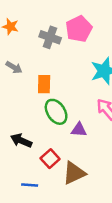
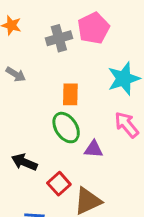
gray cross: (50, 37) -> (59, 38), turned -35
orange rectangle: (44, 84) -> (70, 94), moved

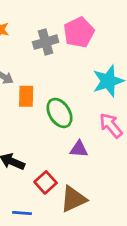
orange rectangle: (70, 94) -> (26, 96), moved
green ellipse: (66, 128) -> (59, 113), moved

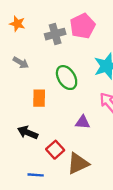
orange rectangle: (26, 96) -> (39, 98), moved
green ellipse: (59, 113) -> (67, 78), moved

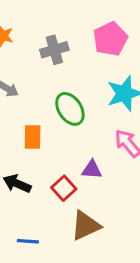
pink pentagon: (83, 26) -> (110, 39), moved
red square: (55, 150) -> (64, 188), moved

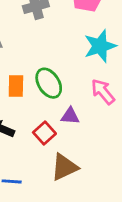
green ellipse: (70, 109) -> (49, 83), moved

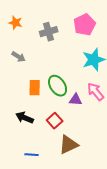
purple triangle: (70, 116) -> (76, 100), moved

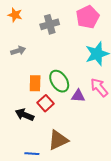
gray arrow: (19, 57) -> (18, 51), turned -48
red square: (55, 121) -> (46, 103), moved
brown triangle: (69, 145) -> (58, 140), moved

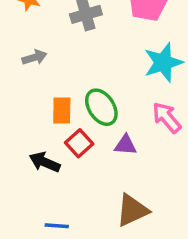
purple triangle: (78, 96) -> (125, 145), moved
brown triangle: (58, 140) -> (132, 210), moved

